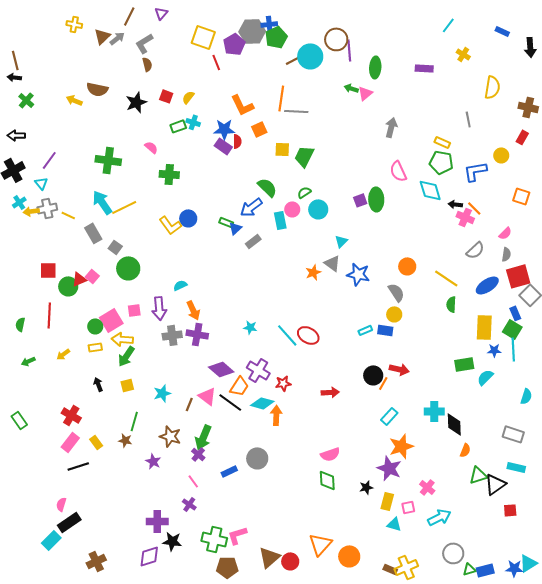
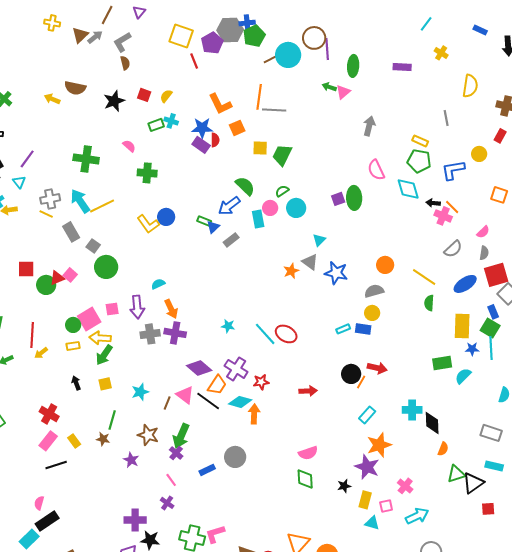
gray cross: (47, 208) -> (50, 199), moved
gray semicircle: (396, 292) -> (374, 291), turned -72
red line: (49, 315) -> (32, 335), moved

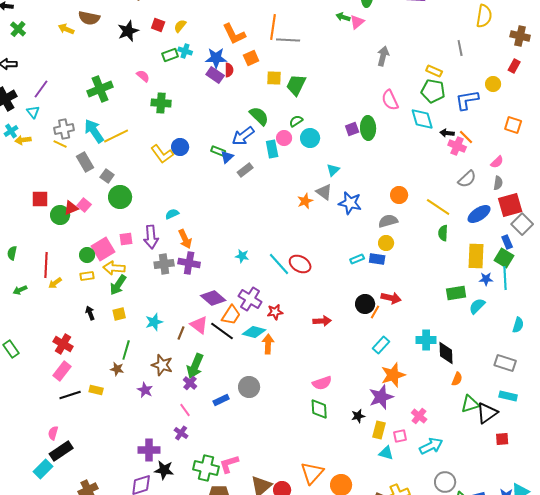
green cross: (86, 159) -> (100, 89), turned -30
yellow rectangle: (74, 441) -> (96, 390), moved, turned -40
purple star: (367, 467) -> (381, 397), turned 30

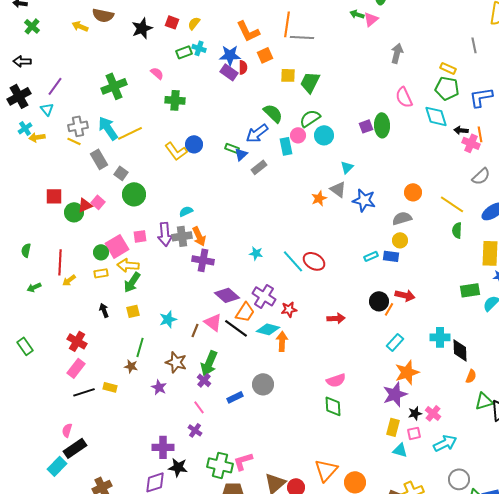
green semicircle: (296, 121) -> (310, 118), size x1.5
orange line: (466, 137) -> (480, 134), turned 35
gray cross: (164, 264) -> (182, 236), moved
black star: (358, 416) -> (415, 413), moved

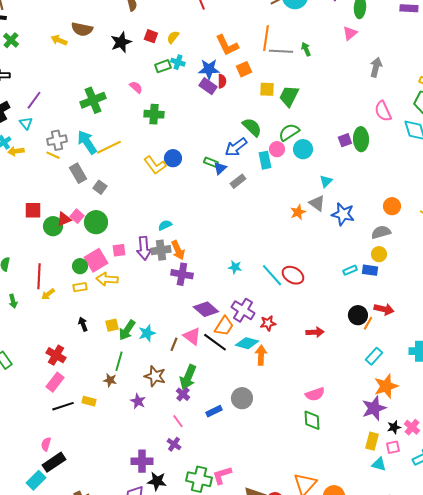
green arrow: (357, 14) -> (306, 49), moved, turned 48
green circle: (134, 194) -> (96, 222), moved
green arrow: (132, 282) -> (127, 330), moved
green arrow: (34, 287) -> (13, 301), turned -80

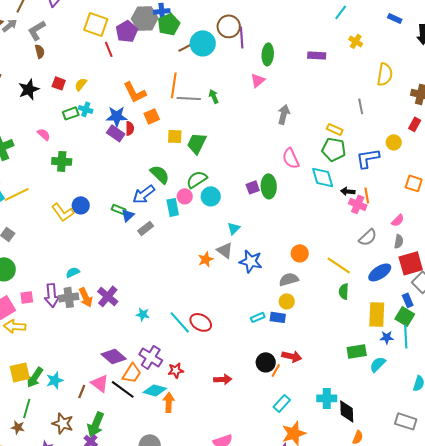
purple cross: (182, 274) -> (108, 296), moved, turned 30
yellow square: (112, 325) -> (20, 372), size x1.5

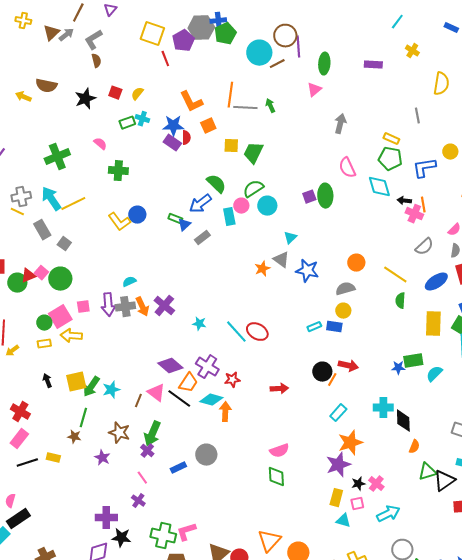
brown line: (186, 47) -> (277, 64), moved
blue star: (387, 337) -> (398, 368), moved

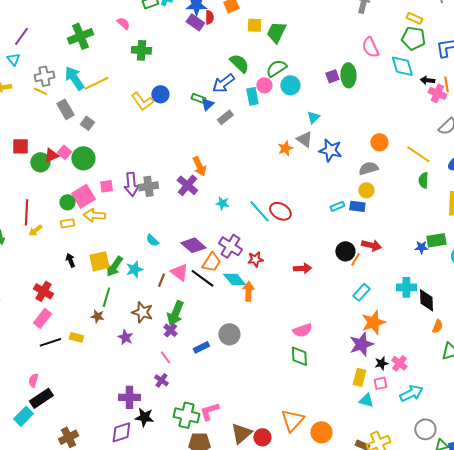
cyan semicircle: (129, 282) -> (152, 240), moved, turned -112
orange arrow: (142, 307) -> (199, 166), moved
cyan diamond: (211, 400) -> (234, 279), turned 35

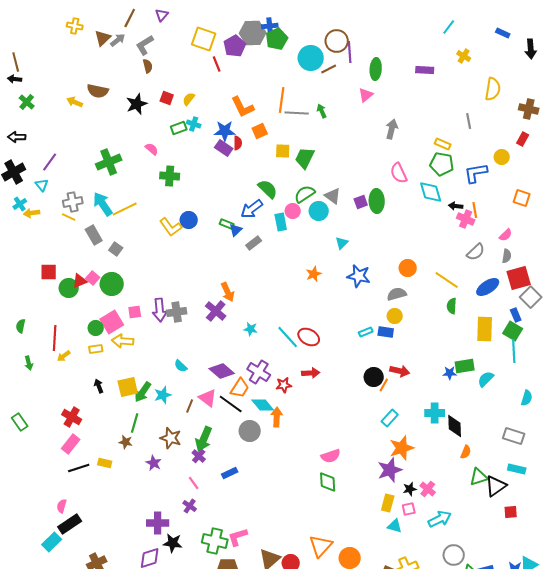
gray triangle: (304, 139) -> (333, 196), moved
red arrow: (302, 268) -> (311, 373), moved
gray circle: (229, 334) -> (250, 431), moved

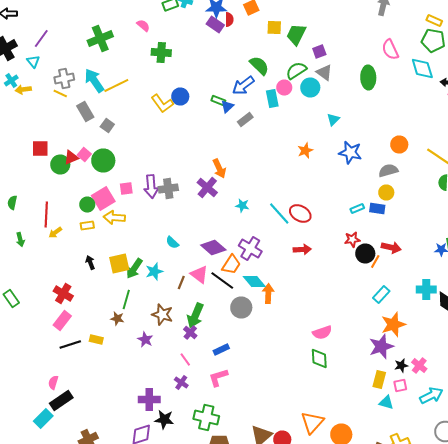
purple square: (361, 202) -> (319, 52), moved
red star: (284, 385) -> (352, 240), moved
pink L-shape: (238, 537) -> (218, 378), moved

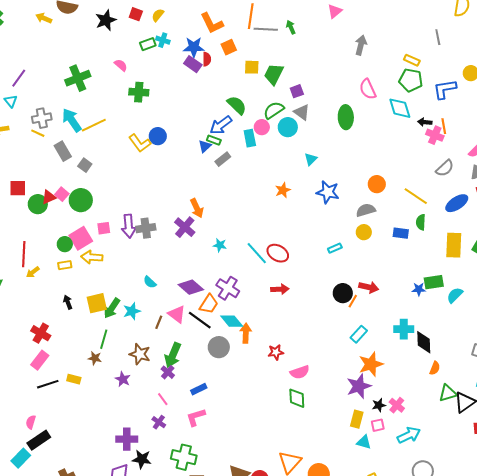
green rectangle: (218, 100) -> (214, 140), moved
blue rectangle: (377, 208) -> (401, 233), moved
red star: (352, 240) -> (276, 352), moved

